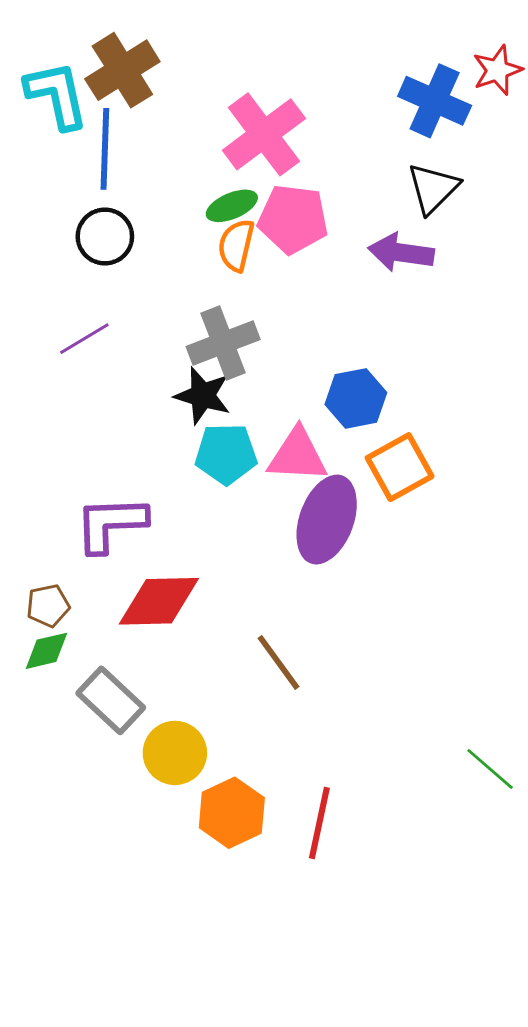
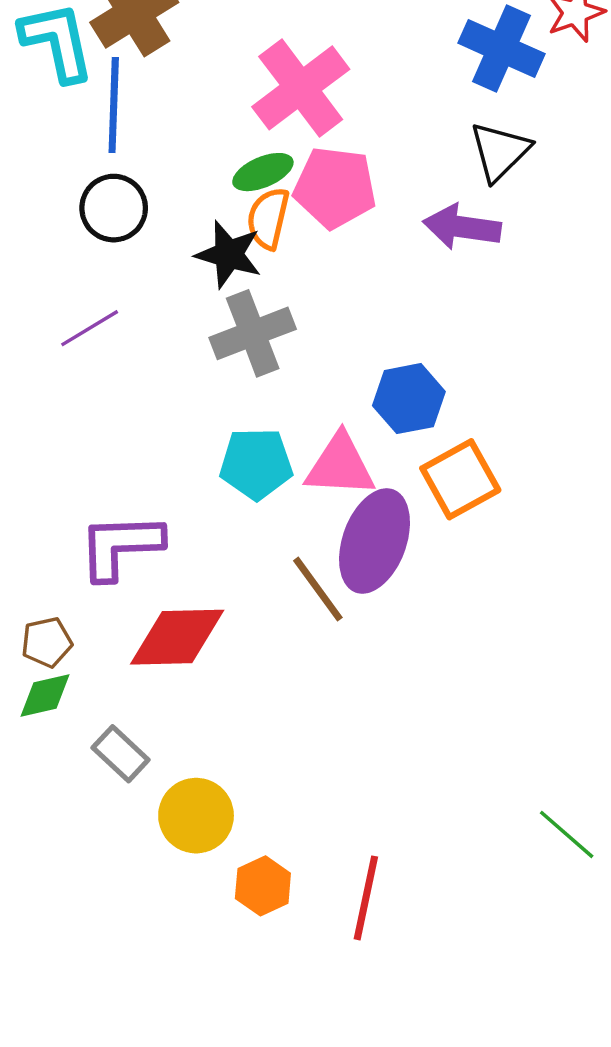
black star: (203, 396) -> (229, 254), moved
brown line: (279, 662) -> (318, 589), moved
gray rectangle: (111, 700) -> (121, 754), size x0.7
orange hexagon: (232, 813) -> (263, 886), size x0.7

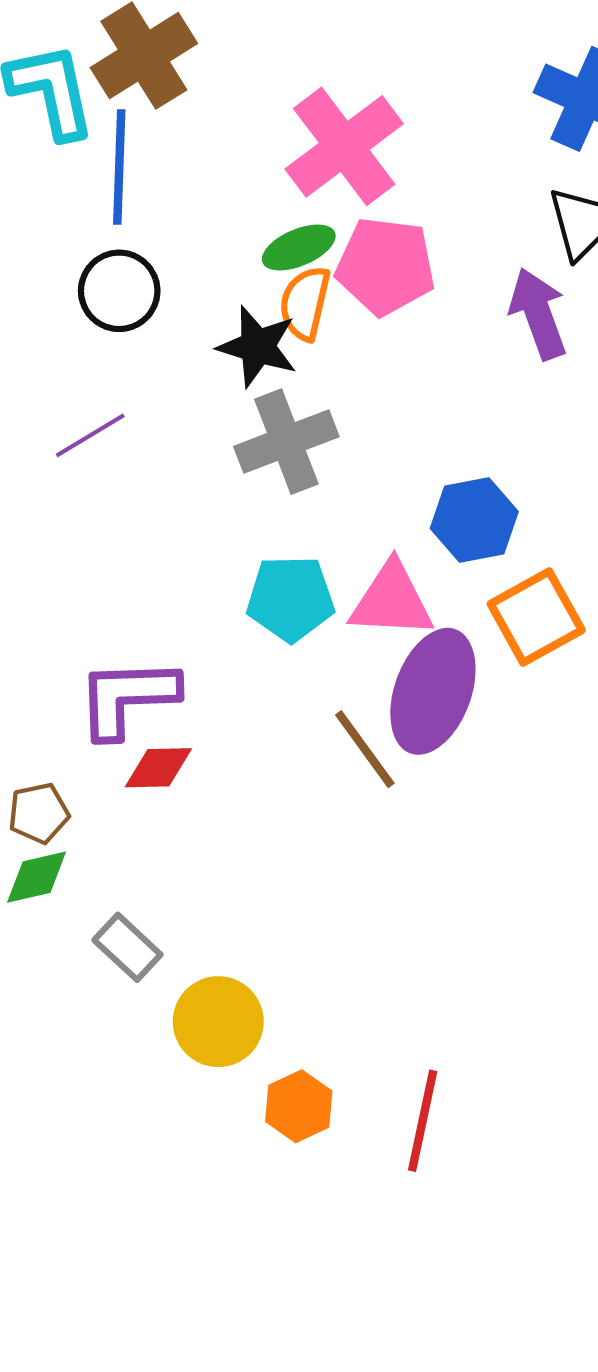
purple arrow: (462, 227) -> (538, 314), turned 62
red diamond: (177, 637) -> (158, 768), moved, size x0.6

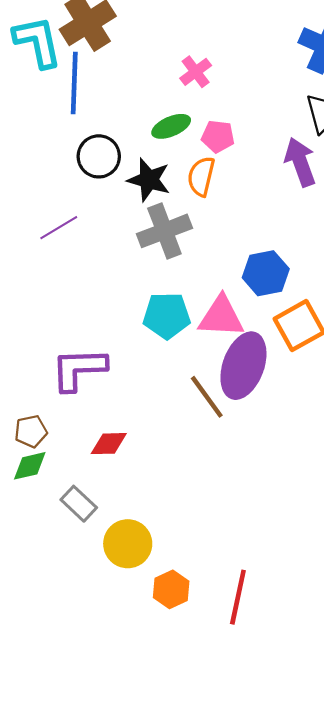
pink cross: (344, 146) -> (196, 72), size x0.5
pink pentagon: (385, 266) -> (218, 136), size x0.6
black circle: (119, 291) -> (99, 156), moved
orange semicircle: (305, 303) -> (201, 176), moved
red diamond: (158, 768) -> (109, 444), moved

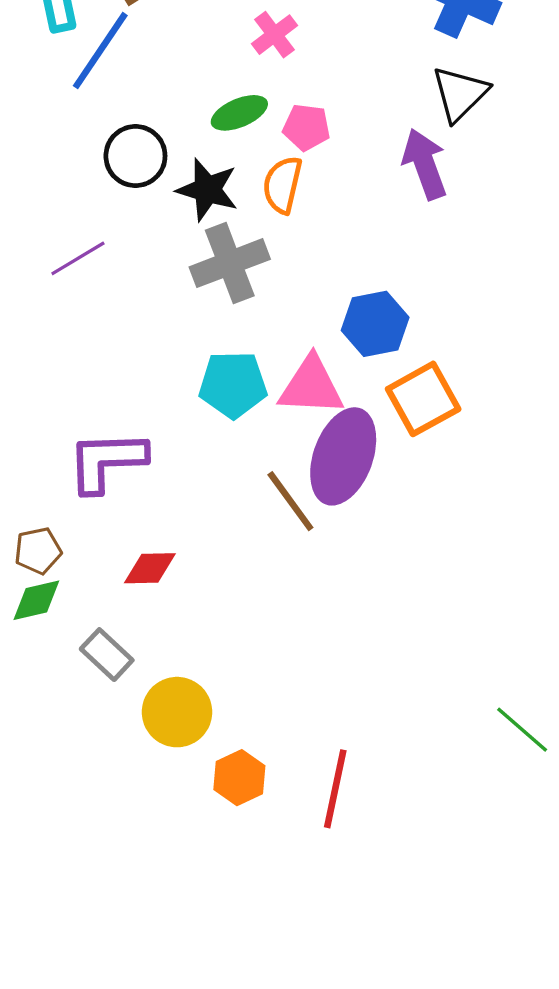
blue line: (74, 83) -> (100, 51), turned 32

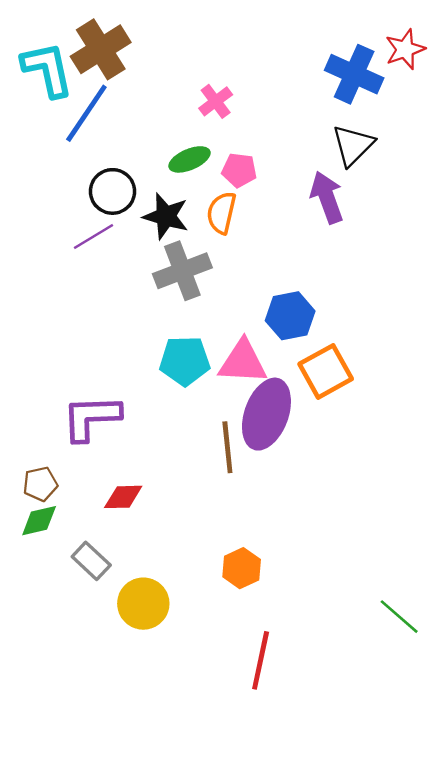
purple line: (78, 258) -> (94, 236), moved
brown line: (290, 501) -> (227, 447), turned 30
orange hexagon: (239, 778) -> (242, 568), moved

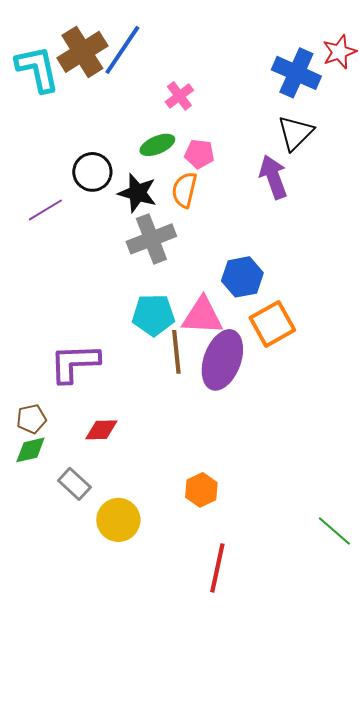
blue line: (86, 113) -> (122, 50), moved
purple line: (94, 236) -> (45, 210), moved
brown line: (227, 447) -> (176, 352), moved

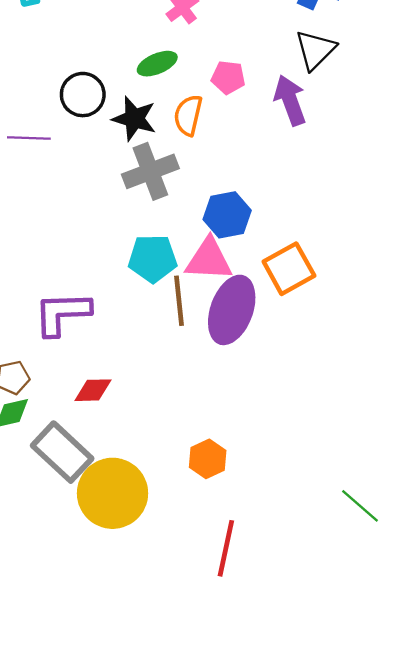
pink pentagon: (199, 154) -> (228, 77), moved
purple line: (45, 210) -> (29, 138), turned 33
blue hexagon: (242, 277) -> (227, 215), moved
gray rectangle: (74, 484) -> (62, 452), size x1.6
yellow circle: (118, 520) -> (113, 493), size x1.4

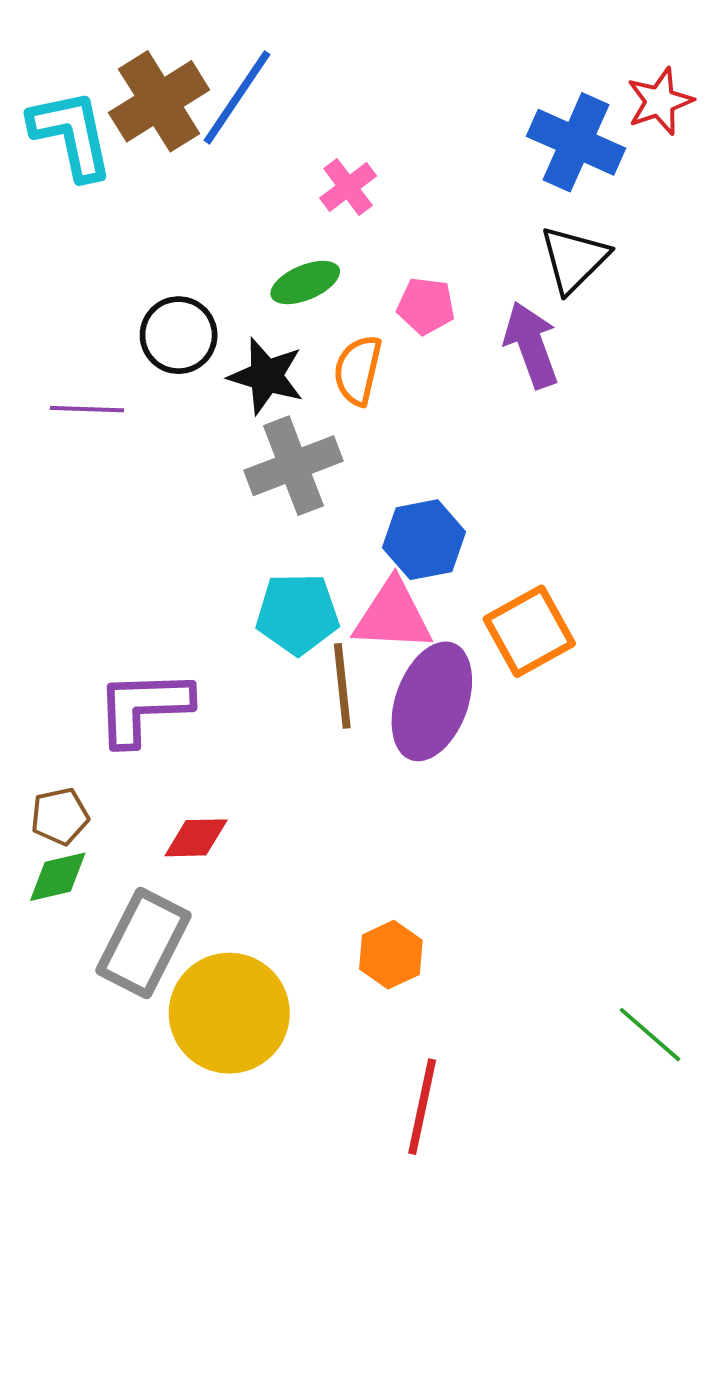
gray rectangle: (62, 452) -> (143, 943), turned 74

